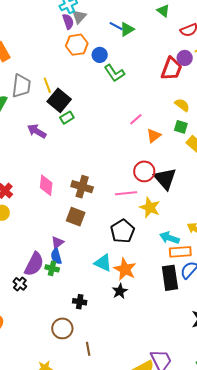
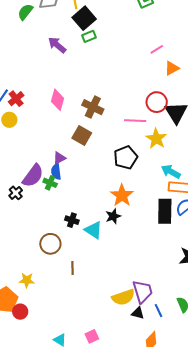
cyan triangle: (103, 263) -> (93, 230), moved

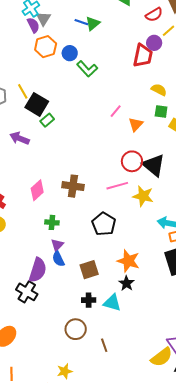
pink diamond: (58, 100) -> (37, 190), turned 50
brown square: (82, 136) -> (89, 270), moved, turned -30
black pentagon: (126, 158) -> (104, 224), moved
green cross: (50, 183) -> (52, 222), moved
black cross: (16, 193) -> (27, 292), size x1.5

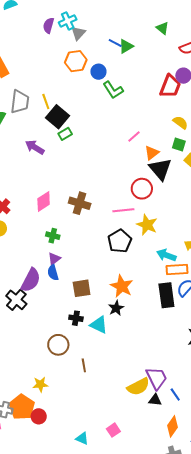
purple semicircle: (33, 25) -> (49, 25), moved, turned -147
black triangle: (154, 165) -> (160, 169), moved
black pentagon: (104, 224) -> (120, 241), moved

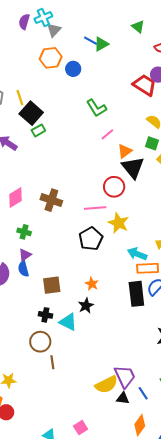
red trapezoid: (170, 86) -> (145, 85), turned -80
green L-shape: (113, 90) -> (97, 108), moved
orange star: (122, 286) -> (92, 284), size x0.6
brown circle: (58, 345) -> (40, 342), moved

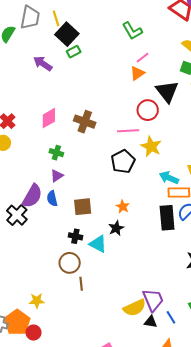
orange triangle: (125, 151) -> (137, 73), moved
blue semicircle: (23, 269) -> (52, 198), moved

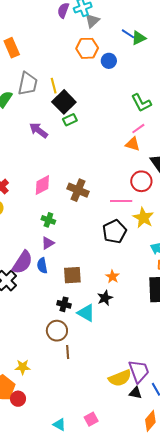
green L-shape: (132, 31) -> (141, 103), moved
orange triangle: (137, 73) -> (133, 144), turned 49

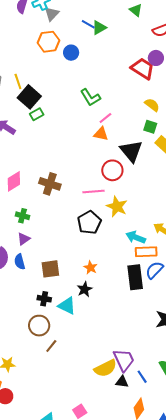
green L-shape: (141, 103) -> (90, 97), moved
brown line: (68, 352) -> (51, 346), turned 48

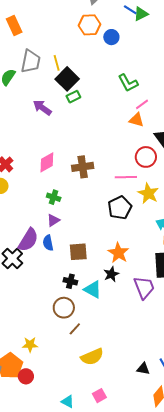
brown cross: (50, 184) -> (83, 167), turned -30
orange star: (90, 268) -> (118, 253), size x1.5
purple trapezoid: (124, 360) -> (144, 287), moved
yellow semicircle: (105, 368) -> (92, 357), moved

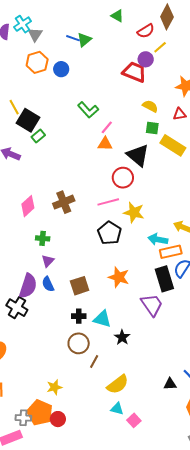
black star: (111, 274) -> (122, 337), moved
cyan triangle: (68, 402) -> (117, 409), moved

